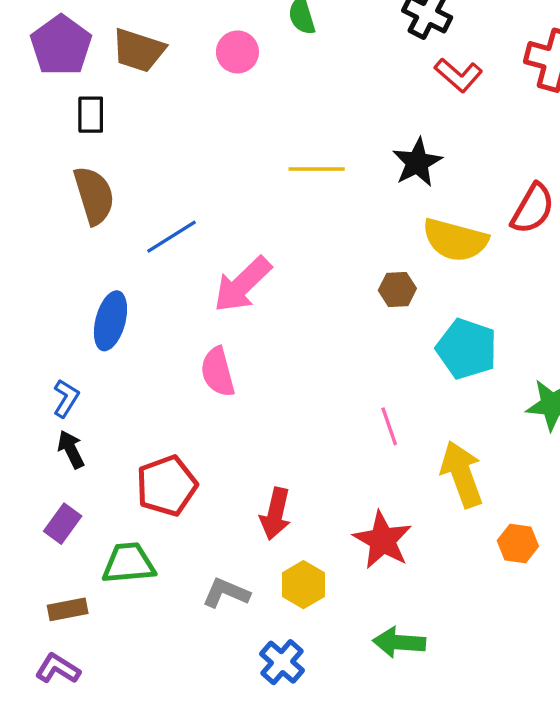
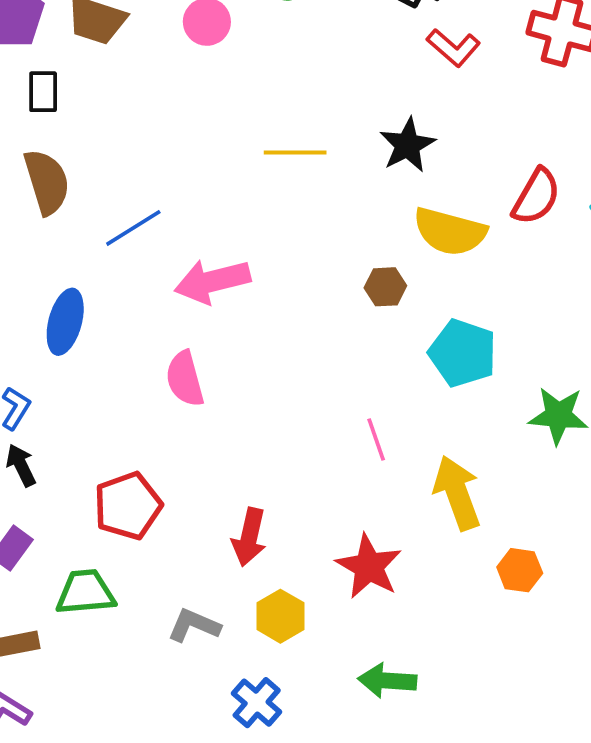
pink arrow: (242, 284) -> (212, 281), turned 30

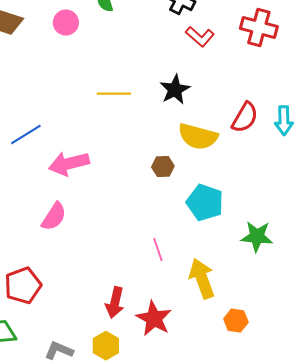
pink semicircle: (185, 379) -> (54, 217), turned -132
red arrow: (249, 537) -> (115, 303), moved

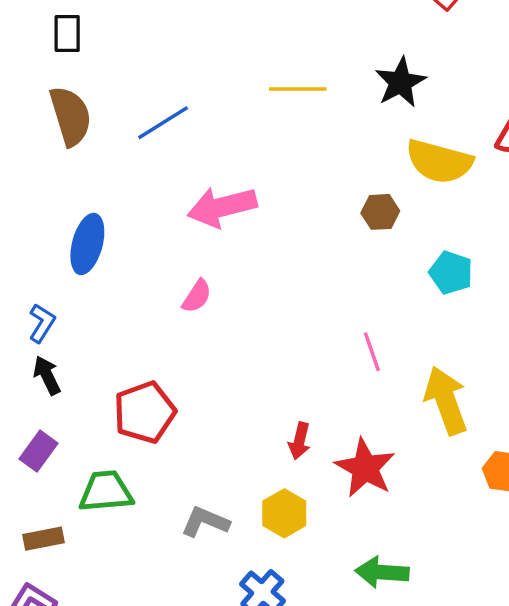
blue line: (26, 135) -> (163, 123), moved
cyan pentagon: (205, 203) -> (451, 273), size x0.7
pink semicircle: (54, 217) -> (197, 296), size x0.7
red arrow: (115, 303) -> (299, 441), size x0.7

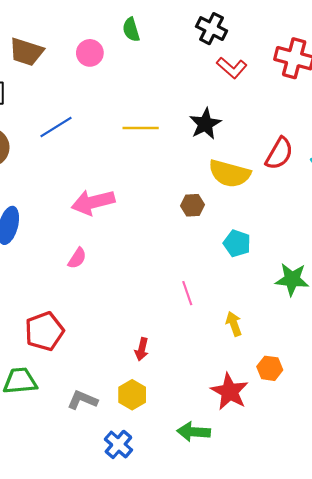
blue line: (163, 123) -> (56, 127), moved
yellow arrow: (446, 401) -> (234, 324), size x0.6
red star: (365, 468) -> (230, 392), moved

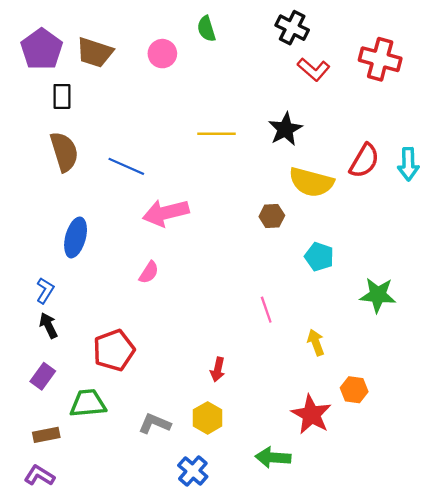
blue line: (56, 127) -> (126, 166), moved, turned 56

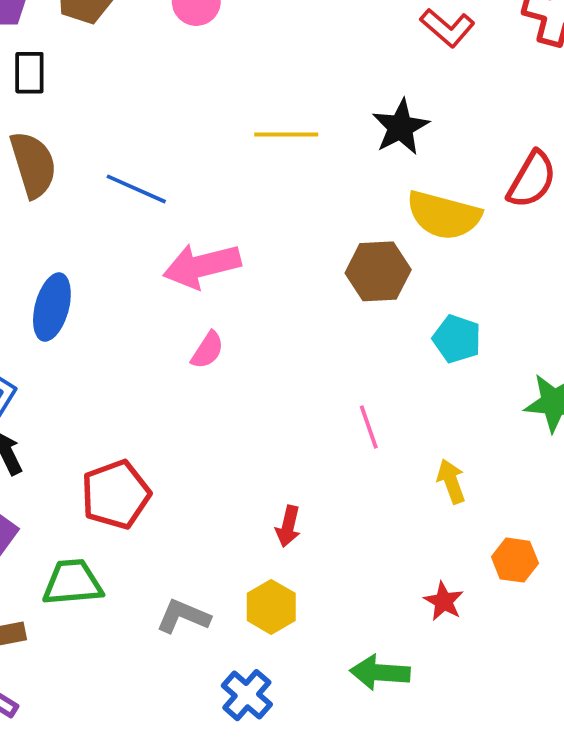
brown hexagon: (272, 216) -> (378, 271), size x1.5
pink semicircle: (149, 272) -> (208, 350), moved
red star: (311, 415) -> (444, 601), size x0.6

